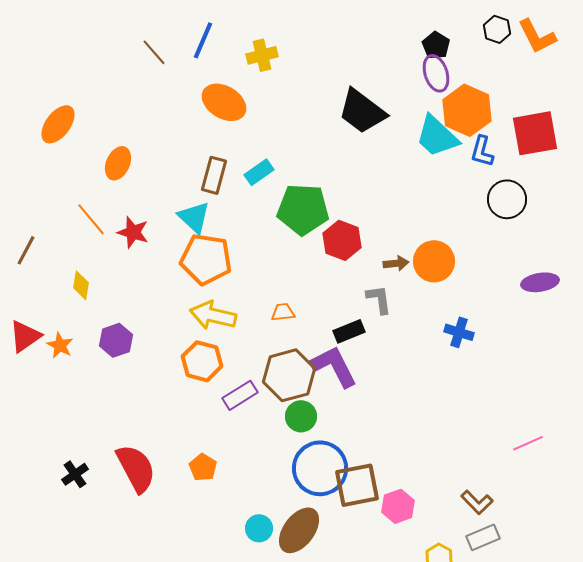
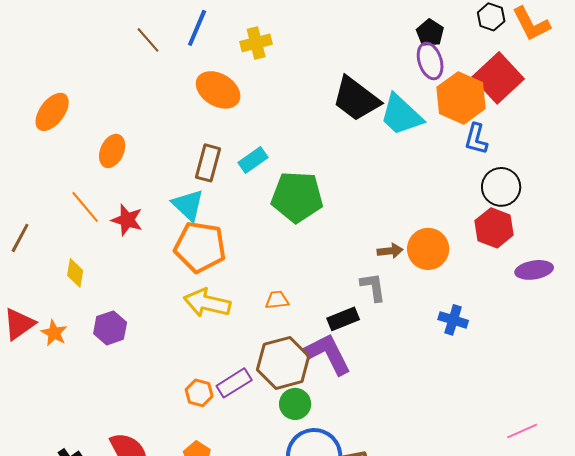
red square: (535, 133) -> (498, 78), moved, turned -33
cyan trapezoid: (437, 136) -> (401, 115), moved
red hexagon: (342, 240) -> (494, 228), moved
orange hexagon: (202, 361) -> (199, 393), moved, size x0.7

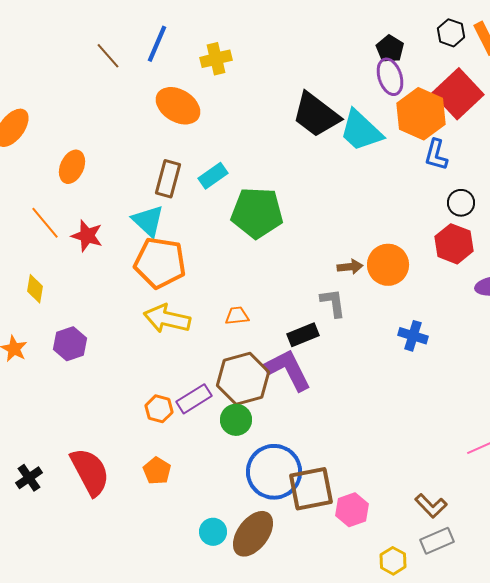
black circle: (501, 187) -> (461, 203), size x0.7
green circle: (295, 404) -> (236, 420), moved

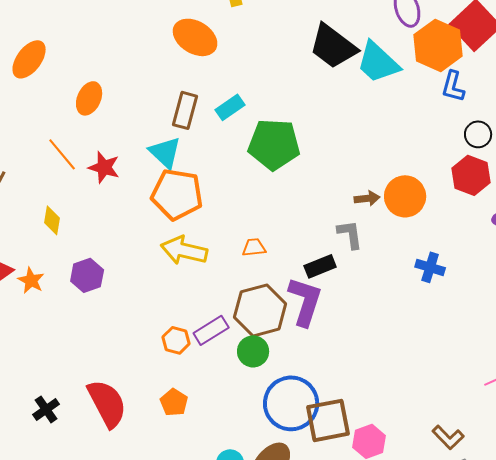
purple L-shape: (288, 370) -> (305, 301), turned 45

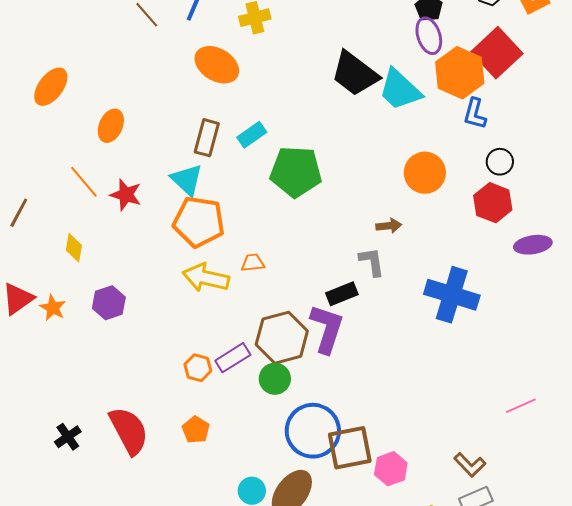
orange circle: (405, 196) -> (425, 173), moved
orange trapezoid: (254, 247) -> (253, 263), moved
blue cross: (430, 267) -> (452, 295), size x1.8

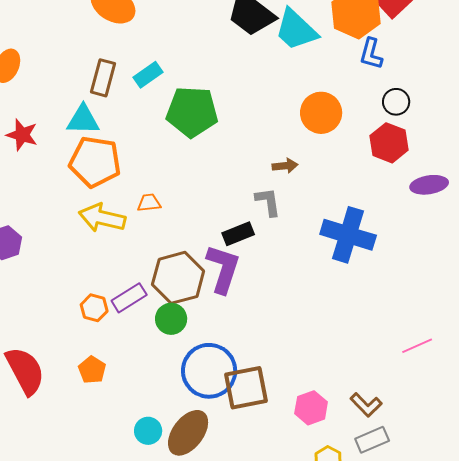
cyan triangle: (187, 180) -> (83, 120), turned -42
pink hexagon: (391, 469) -> (311, 408), moved

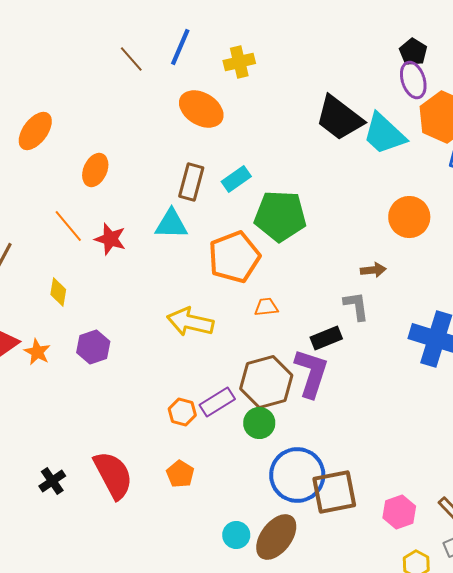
orange pentagon: (95, 162) -> (234, 257), moved, turned -30
orange trapezoid: (149, 203) -> (266, 307), moved

